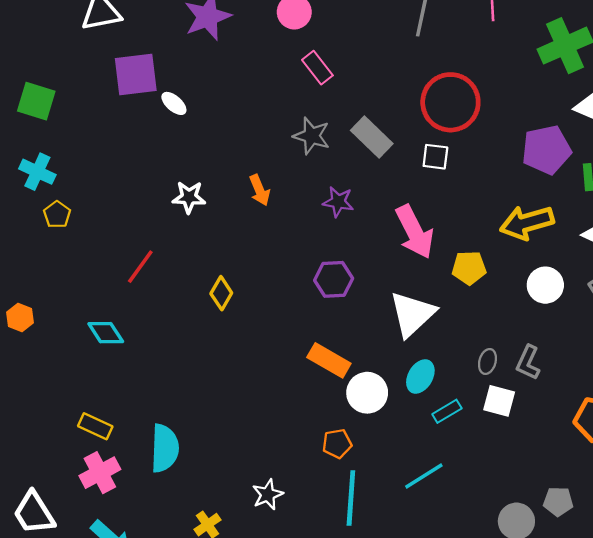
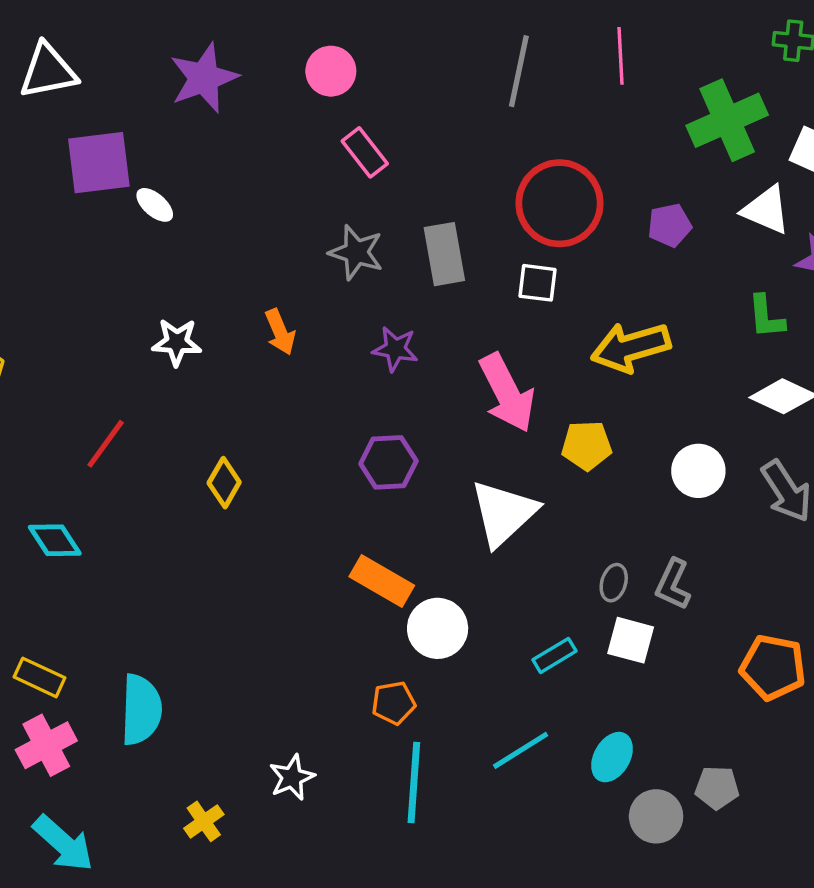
gray rectangle: (372, 137) -> (444, 254), turned 36
purple pentagon: (547, 150) -> (670, 225), moved, size x0.6
yellow arrow: (527, 223) -> (631, 347), moved
cyan ellipse: (420, 377) -> (612, 757), moved

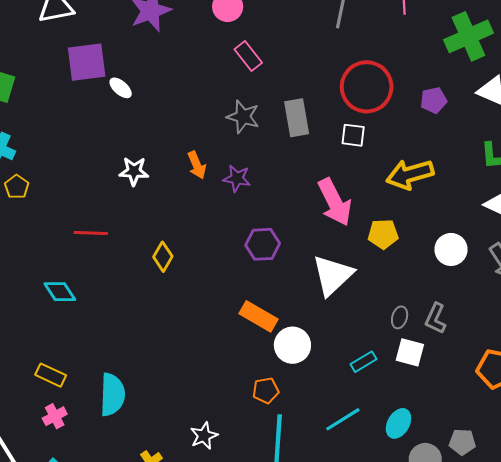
purple star: (395, 349) -> (237, 178), moved
red line: (106, 444) -> (91, 233), turned 56
pink cross: (46, 745) -> (55, 416), size x0.7

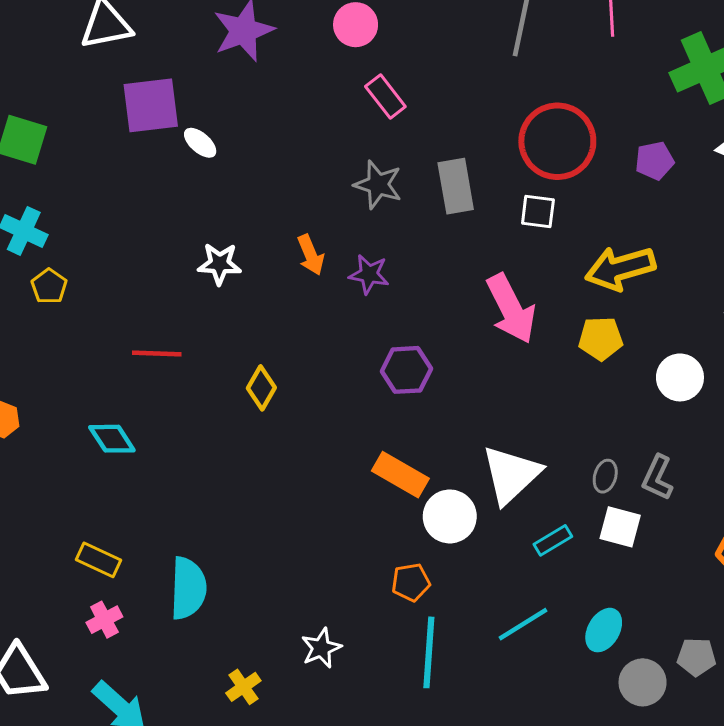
yellow pentagon: (383, 234) -> (601, 339), moved
white triangle: (333, 275) -> (511, 475), moved

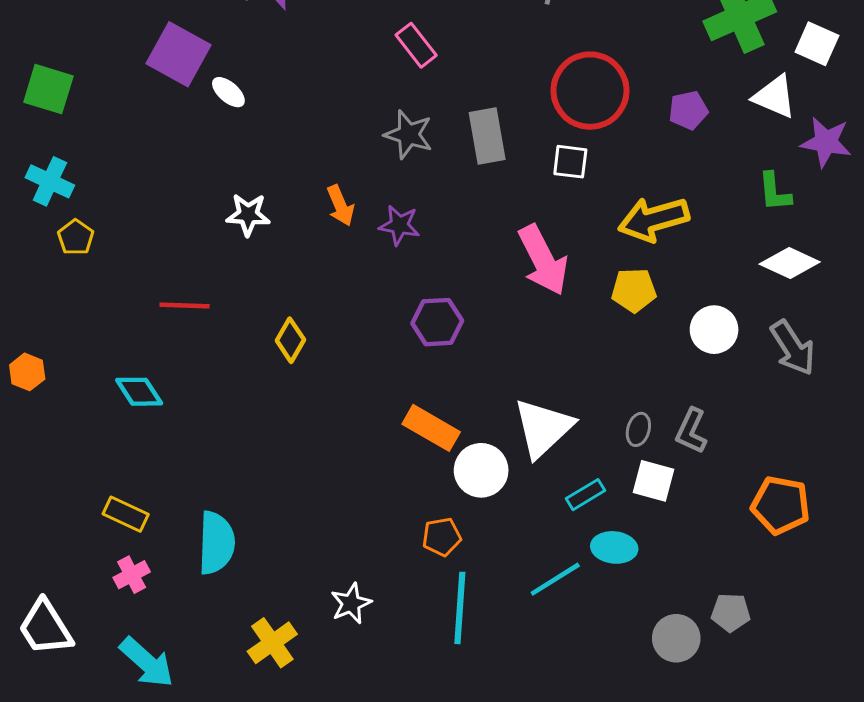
purple square: (151, 105) -> (179, 54), turned 36
cyan ellipse: (604, 630) -> (614, 547), moved, turned 66
yellow cross: (243, 687) -> (272, 643), size x1.4

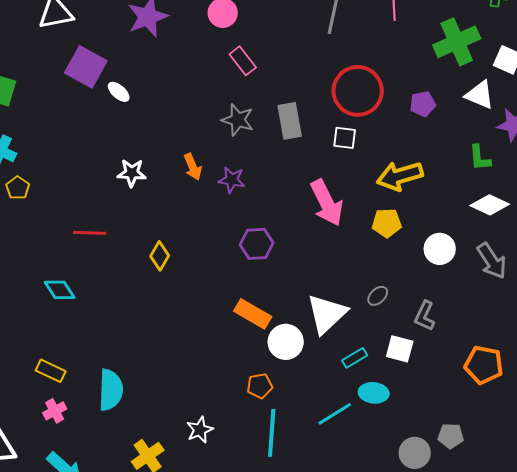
gray ellipse: (638, 429) -> (378, 296), moved, turned 30

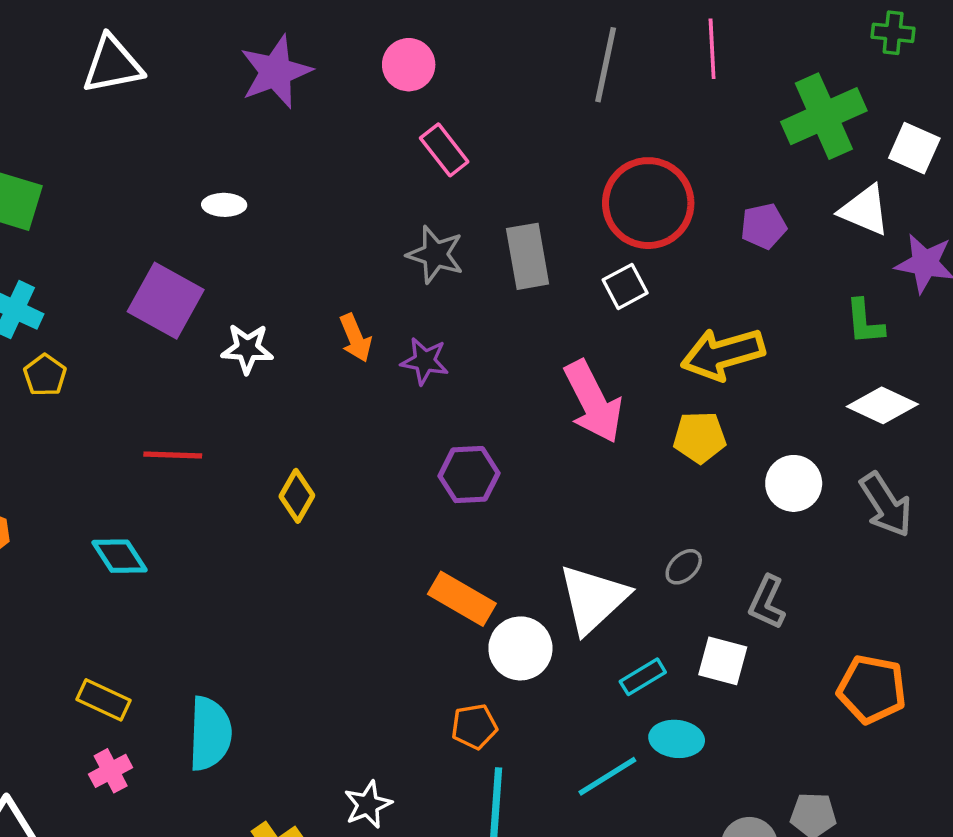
purple square: (86, 67) -> (166, 301), moved
white ellipse: (119, 92) -> (224, 205), turned -40
white square: (345, 138) -> (625, 286), turned -35

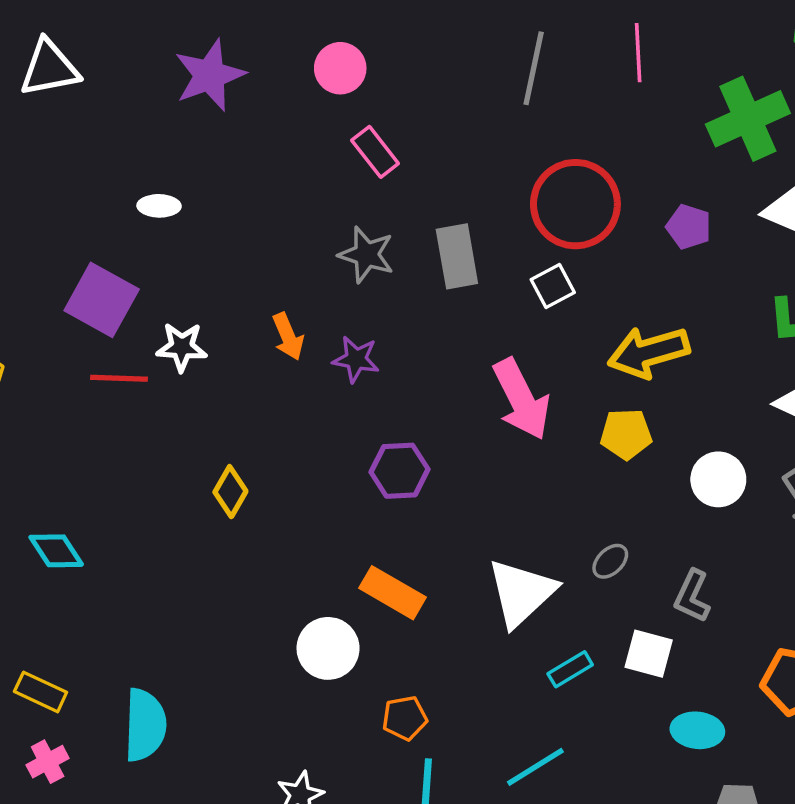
purple pentagon: (764, 226) -> (689, 227), turned 30
red line: (173, 455) -> (119, 378), moved
white circle: (520, 648) -> (328, 648), moved
cyan ellipse: (677, 739) -> (697, 730), moved

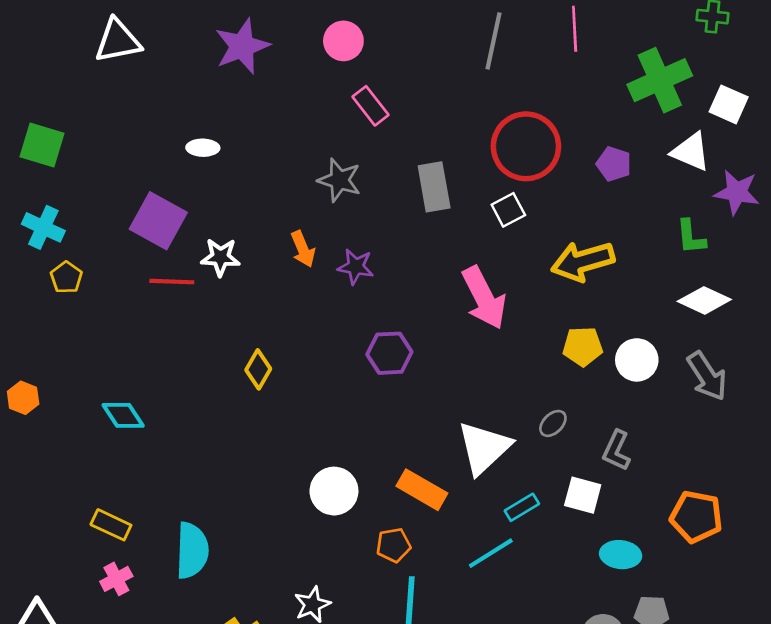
gray star: (366, 255) -> (339, 180), moved
yellow pentagon: (626, 434) -> (583, 346), moved
orange rectangle: (392, 593) -> (422, 490), moved
cyan line: (535, 767) -> (491, 553), moved

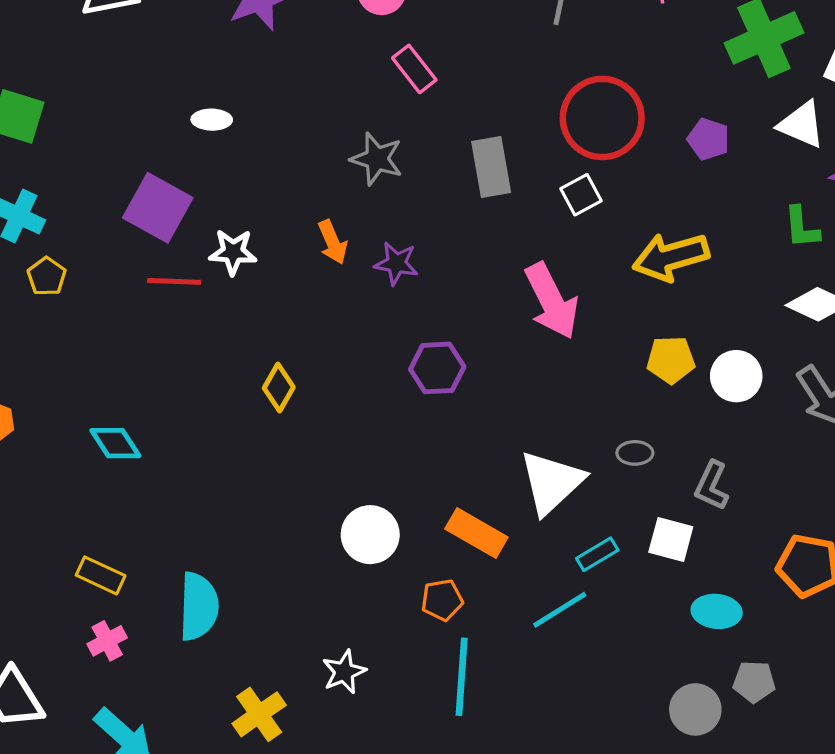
gray ellipse: (553, 423) -> (635, 453), turned 44

